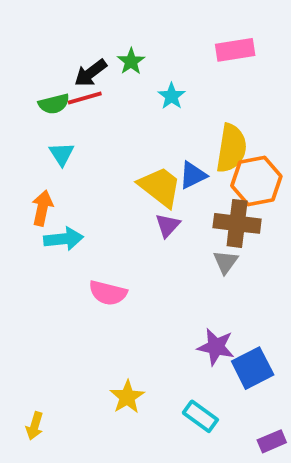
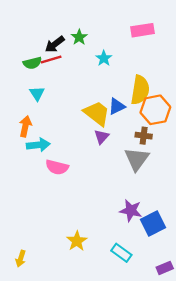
brown cross: (237, 223) -> (144, 136), size x0.6
gray triangle: (226, 262) -> (137, 159), size x1.6
pink semicircle: (108, 293) -> (57, 167), moved

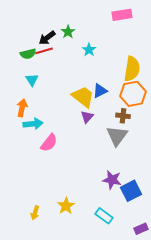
pink rectangle: (142, 30) -> (122, 15), moved
yellow semicircle: (140, 90) -> (132, 69), moved
pink semicircle: (57, 167) -> (49, 143), turned -66
yellow arrow: (21, 259) -> (35, 213), moved

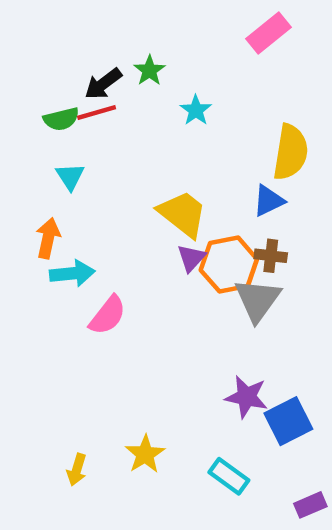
pink rectangle: (122, 15) -> (269, 33), turned -30
blue triangle: (100, 91) -> (269, 201), moved
orange hexagon: (133, 94) -> (229, 265), moved

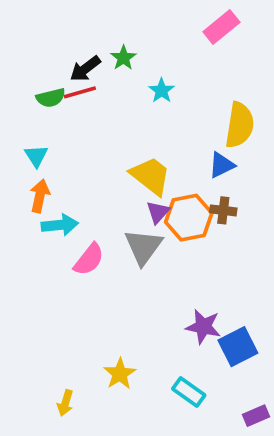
cyan triangle: (70, 176) -> (36, 156), moved
gray triangle: (258, 300) -> (143, 247), moved
yellow arrow: (77, 470) -> (65, 403), moved

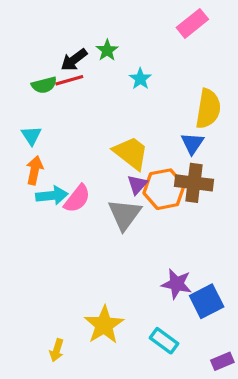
blue triangle: (221, 165) -> (192, 143), turned -30
brown cross: (223, 210) -> (194, 183), size x1.6
pink semicircle: (89, 259) -> (77, 199), moved
yellow star: (120, 374) -> (104, 325), size x1.4

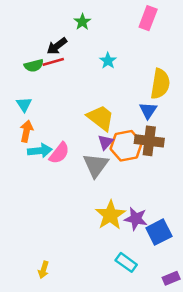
pink rectangle: (192, 23) -> (148, 18), turned -30
green star: (107, 50) -> (82, 22), moved
yellow star: (104, 325) -> (110, 215), moved

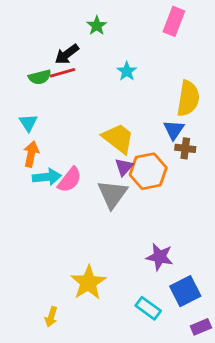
brown cross: (149, 141) -> (185, 148), moved, size x0.6
yellow star: (110, 215) -> (88, 283), moved
blue square: (159, 232) -> (185, 291), moved

